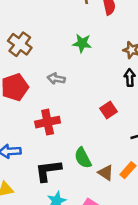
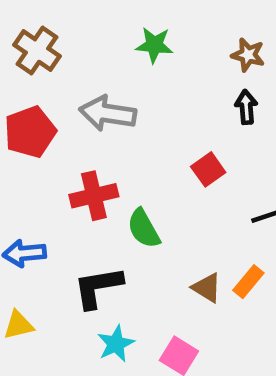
gray arrow: (56, 79) -> (108, 113), size x1.6
green semicircle: (83, 158) -> (144, 229), moved

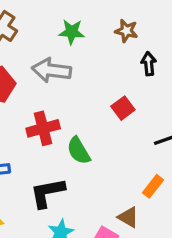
green star: (154, 45) -> (72, 32), moved
brown star: (248, 55) -> (126, 31), moved
brown triangle: (207, 288) -> (128, 217), moved

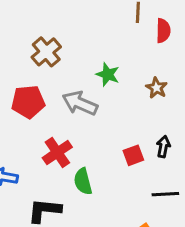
black arrow: (149, 64) -> (163, 147), moved
red cross: (43, 128) -> (57, 152), turned -36

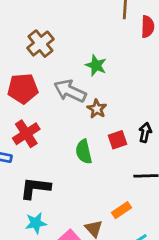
brown star: (157, 88) -> (97, 109), moved
red cross: (57, 152) -> (26, 134), moved
green semicircle: (83, 181) -> (84, 152), moved

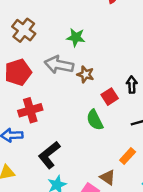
red cross: (26, 134) -> (30, 110), turned 30
green semicircle: (84, 152) -> (95, 120), moved
black L-shape: (35, 188) -> (49, 155), turned -32

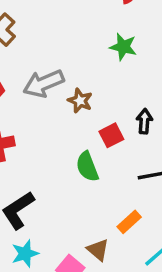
green star: (76, 37) -> (123, 47), moved
gray arrow: (59, 65) -> (44, 83), turned -40

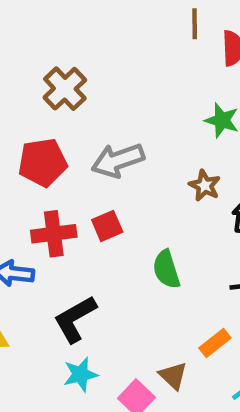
brown star: (80, 101) -> (205, 186), moved
red square: (111, 135) -> (107, 226), moved

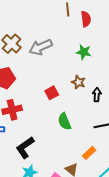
gray arrow: (118, 160) -> (41, 47), moved
red square: (107, 226) -> (52, 93), moved

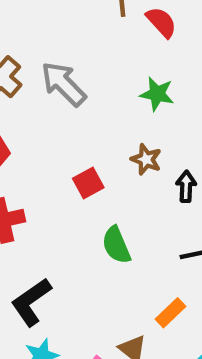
red semicircle: (86, 19) -> (161, 22), turned -35
gray arrow: (41, 47) -> (63, 84), turned 70

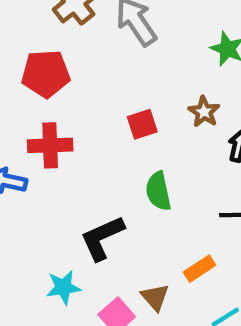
black L-shape: (31, 302) -> (102, 238), moved

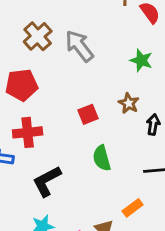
black L-shape: (102, 238) -> (47, 181), moved

